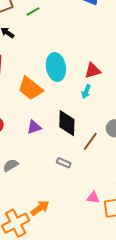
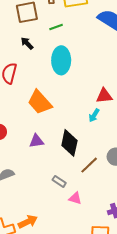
cyan ellipse: (56, 67) -> (61, 60), moved
pink triangle: (93, 197) -> (75, 198), moved

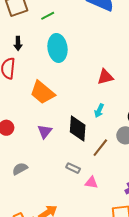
black arrow: (27, 43) -> (18, 43), moved, turned -128
cyan arrow: (94, 115) -> (99, 111), moved
purple triangle: (36, 141) -> (45, 131), turned -35

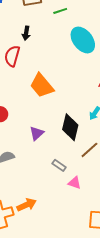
cyan ellipse: (58, 48) -> (83, 40), moved, turned -40
purple triangle: (45, 131) -> (37, 133), moved

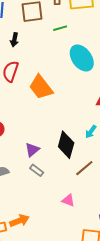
black arrow: (26, 33) -> (14, 40), moved
orange trapezoid: (42, 86) -> (41, 87), moved
gray rectangle: (59, 165) -> (37, 170), moved

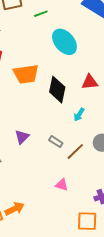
orange trapezoid: (41, 87) -> (26, 74), turned -56
black diamond: (66, 145) -> (57, 90), moved
gray rectangle: (37, 170) -> (56, 142), moved

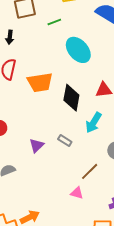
cyan arrow: (79, 115) -> (93, 123), size x1.5
gray rectangle: (56, 142) -> (65, 140), moved
brown line: (75, 151) -> (90, 171), moved

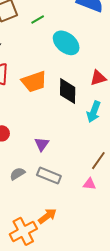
gray rectangle: (65, 140) -> (49, 175), moved, size x1.6

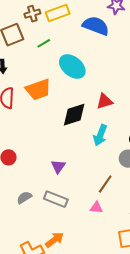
orange trapezoid: (34, 82) -> (38, 90), moved
black diamond: (68, 91) -> (74, 115), turned 72
purple triangle: (42, 144) -> (58, 166), moved

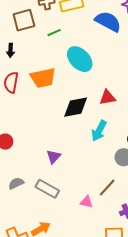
brown line: (105, 184) -> (107, 188), moved

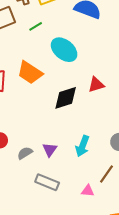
orange trapezoid: (43, 78) -> (30, 73), turned 52
cyan arrow: (99, 131) -> (82, 146), moved
gray semicircle: (16, 183) -> (25, 153), moved

